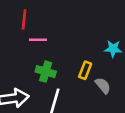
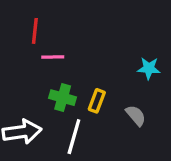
yellow rectangle: (85, 70) -> (97, 101), moved

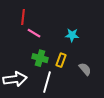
pink line: (53, 57) -> (34, 33), turned 32
cyan star: (149, 68) -> (72, 35), moved

